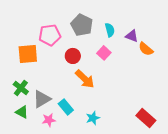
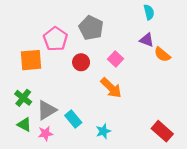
cyan semicircle: (110, 30) -> (149, 12), moved
pink pentagon: (50, 35) -> (55, 39), turned -30
orange arrow: (85, 79) -> (111, 88), moved
pink star: (49, 120) -> (45, 133), moved

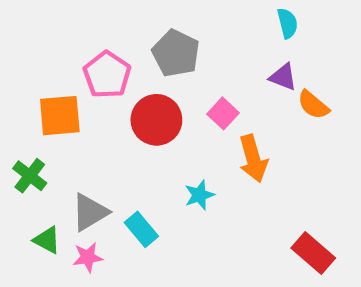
red circle: (81, 62) -> (156, 120), size x1.5
orange arrow: (111, 88) -> (253, 159), moved, turned 30
green cross: (23, 98) -> (30, 176), moved
cyan star: (103, 131) -> (199, 195), moved

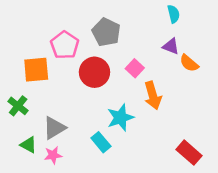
cyan star: (199, 195) -> (120, 118), size x1.5
cyan rectangle: (141, 229) -> (101, 142), moved

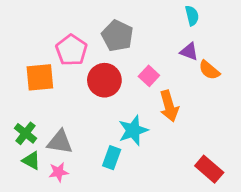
green cross: (18, 106) -> (26, 133), moved
gray triangle: (54, 128) -> (60, 142), turned 40
cyan rectangle: (101, 142) -> (112, 158), turned 60

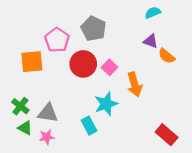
cyan semicircle: (192, 16) -> (153, 13), turned -98
pink square: (149, 76) -> (109, 67), moved
cyan rectangle: (112, 158) -> (89, 126), turned -48

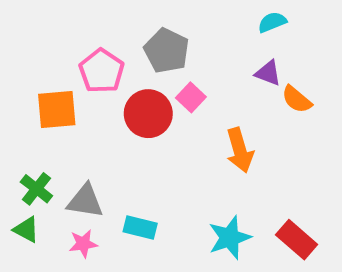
pink square: (109, 67) -> (191, 97), moved
cyan star: (106, 104) -> (230, 238), moved
cyan rectangle: (89, 126) -> (140, 227), moved, turned -48
green triangle: (25, 128) -> (26, 229), moved

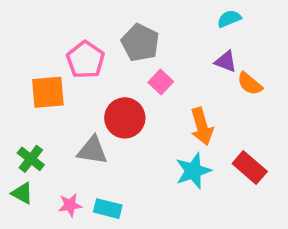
red circle: (148, 114) -> (125, 118), moved
gray triangle: (85, 201) -> (92, 150), moved
cyan rectangle: (140, 227) -> (108, 209), moved
cyan star: (230, 238) -> (193, 171), moved
red rectangle: (297, 240) -> (250, 168), moved

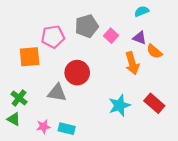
gray pentagon: (140, 43) -> (87, 26), turned 30
pink pentagon: (86, 60) -> (53, 37), turned 30
pink square: (161, 82) -> (111, 36), moved
orange arrow: (202, 126) -> (132, 63), moved

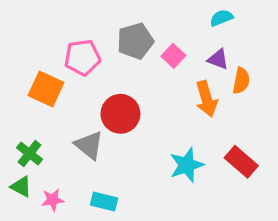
orange semicircle: (154, 51) -> (241, 81), turned -119
orange square: (30, 57) -> (46, 89), turned 30
gray triangle: (57, 93) -> (89, 145), turned 30
pink star: (43, 127) -> (53, 200), moved

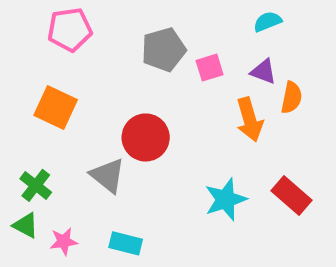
pink square: (173, 56) -> (210, 68), turned 30
pink pentagon: (82, 58) -> (70, 30), moved

